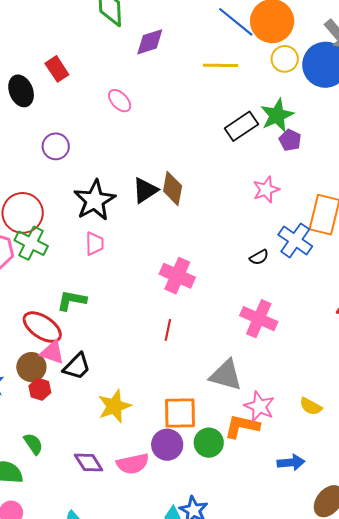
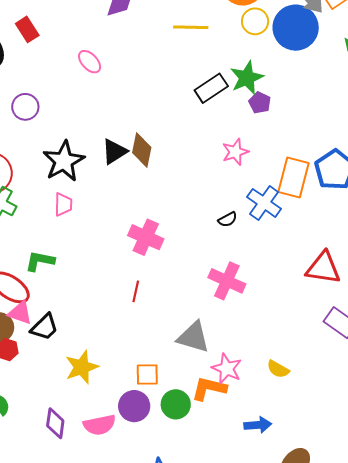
orange square: (180, 413) -> (147, 375), size x0.7
purple diamond: (89, 463) -> (55, 423), turned 40

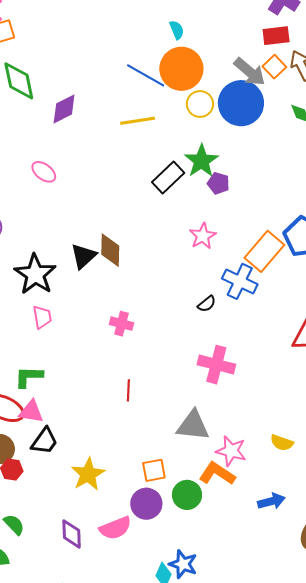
orange rectangle: (294, 177) -> (264, 251), turned 36
pink cross: (146, 237) -> (121, 324), moved, size x0.7
pink triangle: (20, 313) -> (31, 412), moved
orange L-shape: (209, 388) -> (217, 474), turned 30

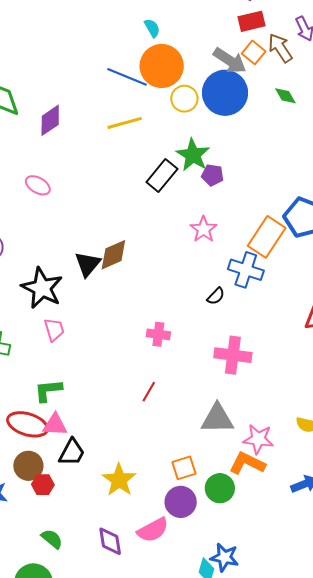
brown diamond: (110, 250) -> (113, 255), turned 72
pink cross: (121, 324) -> (158, 334), moved
red line: (128, 390) -> (149, 392), turned 35

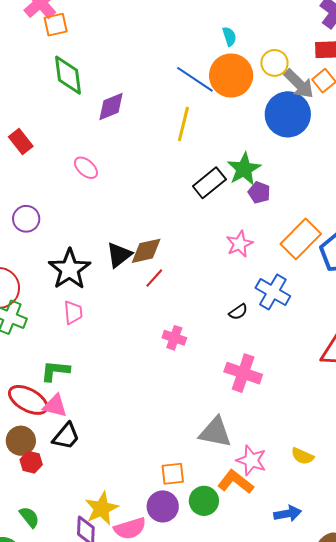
yellow circle: (184, 99) -> (274, 63), moved
yellow line: (125, 123) -> (183, 124), turned -72
orange rectangle: (267, 237) -> (301, 239), moved
red line: (149, 392) -> (154, 278), moved
yellow star: (119, 480) -> (102, 508), moved

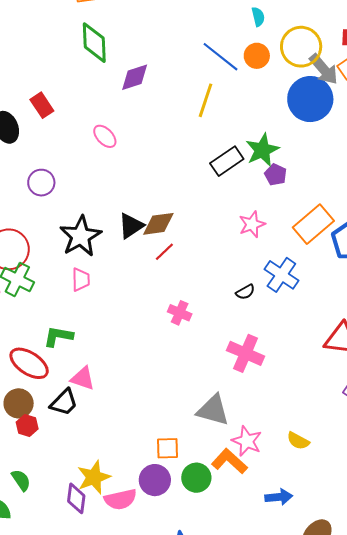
yellow circle: (274, 63) -> (301, 47), size x1.5
orange circle: (231, 75) -> (257, 56), size x0.6
pink triangle: (55, 406) -> (83, 378), moved

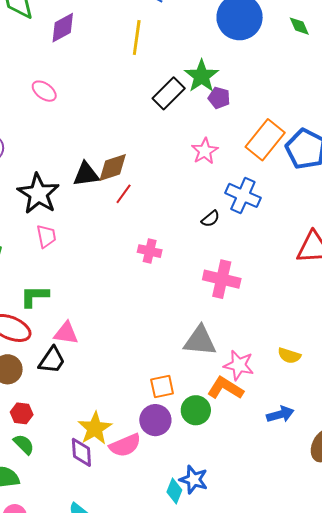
black triangle: (131, 226) -> (86, 174), turned 36
red hexagon: (27, 425) -> (22, 413), moved

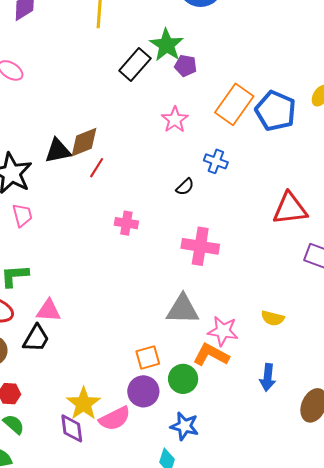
blue cross: (243, 195) -> (216, 161), size x0.7
blue arrow: (280, 414) -> (268, 377), turned 116
blue star: (194, 480) -> (184, 426), moved

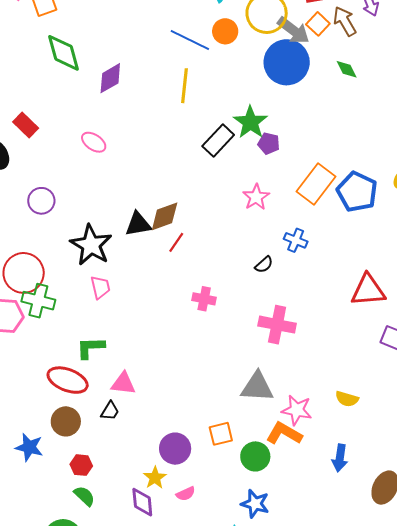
black trapezoid: (36, 338) -> (110, 411), size x0.7
purple circle: (143, 391) -> (175, 449), moved
yellow star: (83, 404) -> (155, 478), size x0.7
pink semicircle: (115, 419) -> (186, 494), size x0.6

